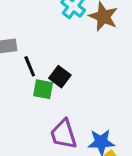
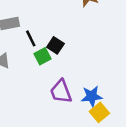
green square: (43, 89) -> (42, 56), turned -35

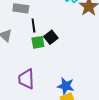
purple trapezoid: (61, 92) -> (26, 79), moved

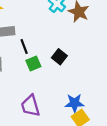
black square: (51, 37) -> (59, 57), moved

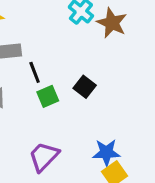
purple trapezoid: (30, 106) -> (44, 157), turned 60

